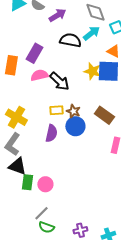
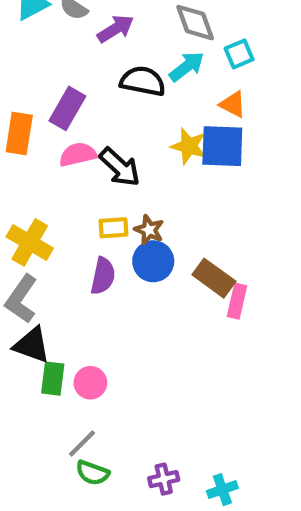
brown rectangle: (104, 115) -> (214, 278), moved

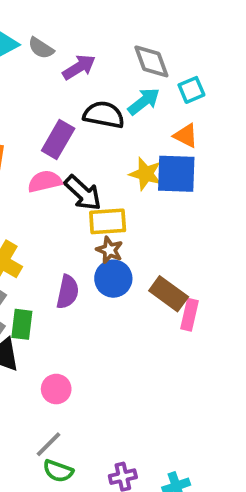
purple rectangle: (67, 108) -> (58, 140), moved
yellow rectangle: (113, 228) -> (108, 221), moved, size x1.4
green rectangle: (53, 379) -> (22, 324), moved

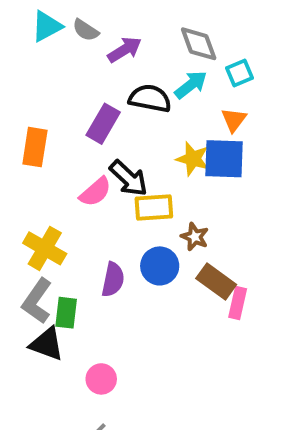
orange triangle: (186, 136) -> (234, 120), turned 40
pink semicircle: (45, 181) -> (95, 192), moved, turned 152
brown star: (110, 250) -> (195, 237), moved

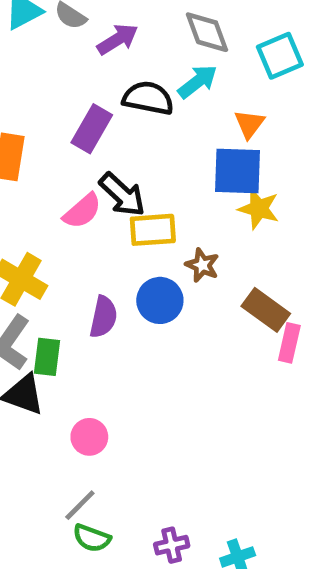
cyan square: (240, 73) -> (280, 56), moved, size x1.4
yellow star: (193, 159) -> (259, 209), moved
brown rectangle: (216, 282) -> (266, 310), moved
pink rectangle: (238, 303) -> (289, 343), moved

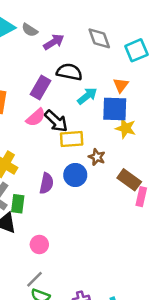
cyan arrow: (198, 82) -> (87, 96), moved
pink semicircle: (82, 211) -> (36, 117), moved

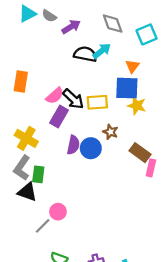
purple rectangle: (41, 87) -> (59, 117), moved
cyan arrow: (87, 96) -> (102, 51), moved
yellow rectangle: (72, 139) -> (97, 102), moved
purple semicircle: (47, 183) -> (73, 145), moved
gray line: (35, 279) -> (43, 226), moved

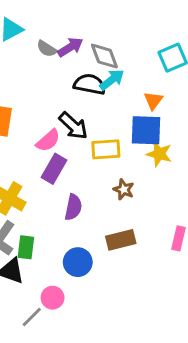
gray semicircle: (49, 16) -> (47, 49), moved
gray diamond: (113, 24) -> (104, 56), moved
black arrow: (73, 99) -> (73, 126), moved
blue circle: (91, 148) -> (78, 262), moved
brown rectangle: (140, 153) -> (121, 240), moved, turned -50

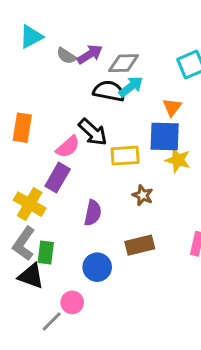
gray diamond: (104, 56) -> (124, 63), turned -72
purple rectangle: (54, 169) -> (58, 178), moved

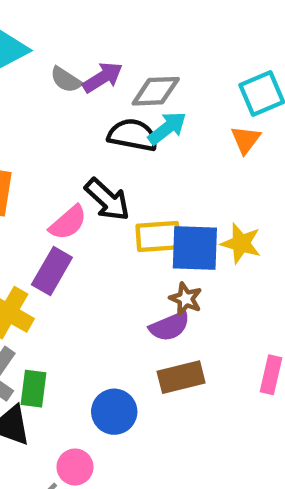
orange triangle: (172, 107) -> (246, 140), moved
blue square: (165, 137) -> (195, 248), moved
purple semicircle: (93, 213) -> (170, 326), moved, turned 55

